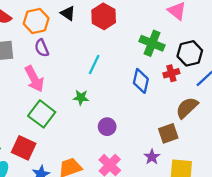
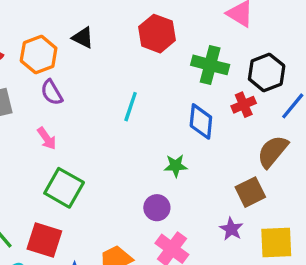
red hexagon: (104, 16) -> (157, 34), moved
pink arrow: (34, 79) -> (47, 138), size x0.6
green star: (81, 97) -> (176, 166), moved
purple circle: (107, 127) -> (157, 208), moved

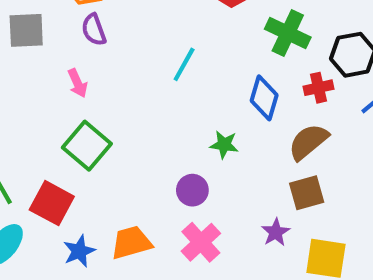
brown semicircle: (273, 151) -> (308, 142), moved

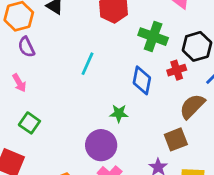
brown semicircle: (308, 142) -> (192, 106), moved
green square: (87, 146) -> (29, 123), size x0.7
purple circle: (192, 190) -> (101, 145), size x1.5

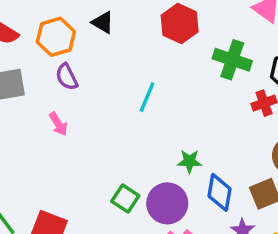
blue diamond: (142, 80) -> (219, 192), moved
green square: (29, 123) -> (125, 198), moved

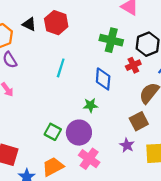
red hexagon: (180, 24) -> (56, 23), moved
blue diamond: (219, 192) -> (103, 79), moved

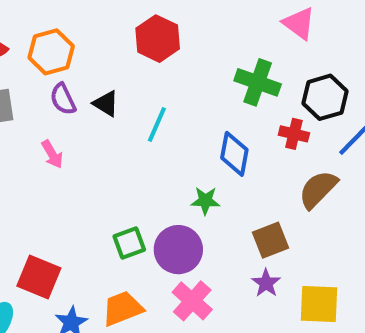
black triangle: (29, 24) -> (106, 104), moved
red cross: (133, 65) -> (294, 134), turned 32
brown square: (139, 121) -> (271, 240), moved
green square: (53, 132) -> (129, 243), turned 35

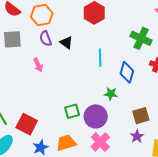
cyan line: (157, 124) -> (100, 58), moved, turned -30

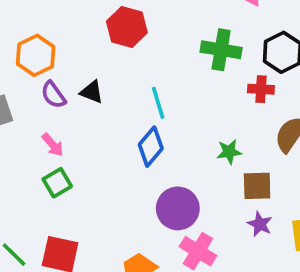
blue diamond: (127, 72) -> (151, 147), moved, turned 40
green star: (111, 94) -> (229, 152), moved
green square: (72, 111) -> (57, 183), moved
brown square: (141, 116) -> (257, 186), turned 30

